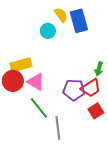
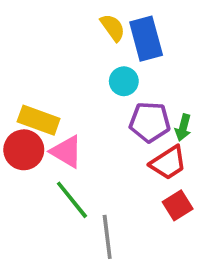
cyan circle: (48, 31) -> (124, 81), moved
yellow rectangle: (21, 65) -> (39, 120), turned 35
purple pentagon: (74, 90) -> (150, 122), moved

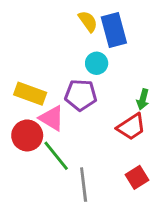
purple pentagon: (150, 122) -> (81, 95), moved
red circle: (24, 150) -> (27, 135), moved
red square: (178, 205) -> (137, 177), moved

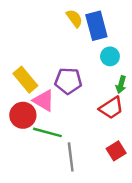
cyan circle: (97, 63) -> (110, 56), moved
yellow rectangle: (30, 94) -> (25, 80), turned 30
green line: (56, 156) -> (47, 132), turned -36

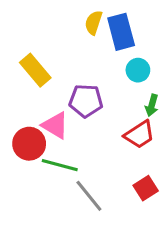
yellow semicircle: (74, 18) -> (93, 23), turned -126
yellow rectangle: (25, 80) -> (35, 70), moved
gray line: (71, 157) -> (89, 196), turned -32

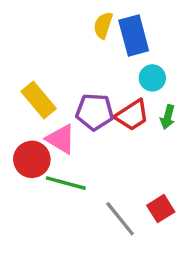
yellow rectangle: (35, 70) -> (39, 100), moved
red trapezoid: (139, 134) -> (132, 115), moved
gray line: (89, 196) -> (120, 219), moved

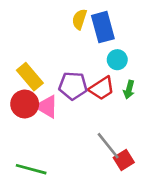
red circle: (32, 159) -> (25, 104), moved
green line: (66, 183) -> (31, 169), moved
gray line: (120, 219) -> (108, 146), moved

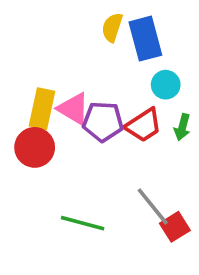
yellow rectangle: (30, 77) -> (42, 109), turned 52
pink triangle: (47, 107) -> (73, 109), moved
green line: (31, 169) -> (83, 223), moved

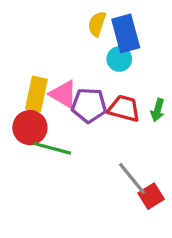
cyan circle: (166, 85) -> (119, 59), moved
red trapezoid: (144, 125) -> (124, 108), turned -132
green line: (83, 223) -> (52, 148), moved

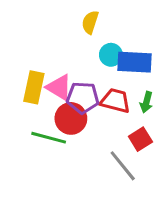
blue rectangle: (126, 33) -> (135, 62), moved, turned -72
red circle: (30, 128) -> (71, 118), moved
red square: (151, 196) -> (140, 139), moved

